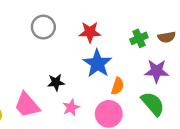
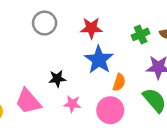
pink star: (71, 108) -> (72, 104), turned 30

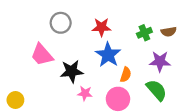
black star: (57, 79) -> (72, 71), size x1.5
pink trapezoid: (28, 101) -> (42, 55), moved

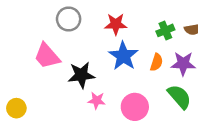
orange semicircle: (126, 75) -> (156, 62), moved

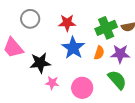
green cross: (165, 30) -> (106, 28), size x1.5

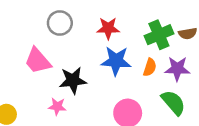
blue star: (73, 48) -> (116, 61), turned -30
pink star: (52, 83) -> (57, 106), moved

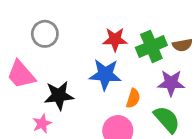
red star: (108, 28) -> (115, 39), moved
orange semicircle: (150, 67) -> (133, 98), moved
pink star: (57, 106) -> (42, 124), turned -30

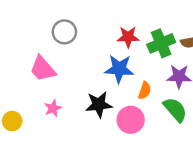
black star: (59, 96) -> (99, 104), moved
pink star: (42, 124) -> (53, 108), moved

